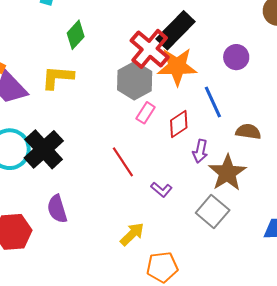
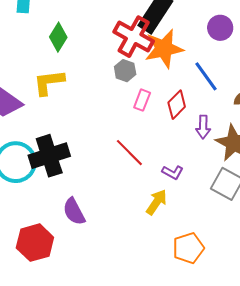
gray hexagon: (135, 81) -> (125, 71), size x0.6
black cross: (44, 149) -> (49, 156), turned 36
yellow arrow: (132, 234) -> (156, 202), moved

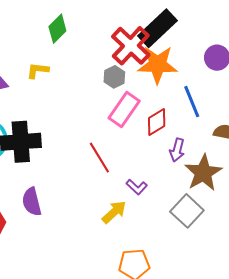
yellow L-shape: (49, 82) -> (38, 70), size x0.7
pink rectangle: (142, 100) -> (124, 109), size x1.6

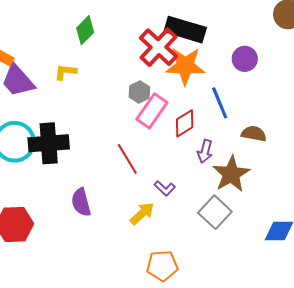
black rectangle: (157, 28) -> (185, 30), turned 60
gray hexagon: (114, 77) -> (139, 92), moved
purple semicircle: (32, 202) -> (81, 202), moved

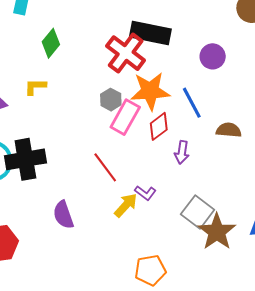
orange star: (185, 66) -> (150, 91), moved
brown star: (231, 174) -> (217, 232), moved
yellow arrow: (142, 213) -> (126, 205), moved

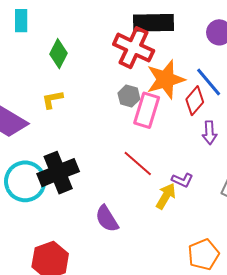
red diamond: (159, 126) -> (195, 101), moved

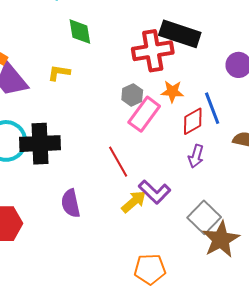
red cross: (134, 48) -> (153, 51), turned 36
green diamond: (58, 54) -> (80, 32), turned -56
orange star: (166, 79) -> (172, 91), size x0.6
purple L-shape: (182, 180) -> (155, 192), size x1.5

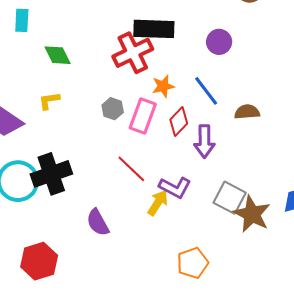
gray hexagon: (132, 95) -> (113, 109), moved
red diamond: (193, 121) -> (179, 122), moved
purple arrow: (196, 156) -> (204, 141), size x1.4

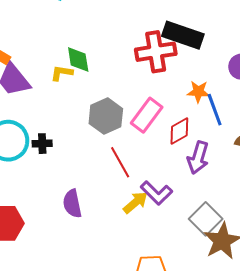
green diamond: (57, 55) -> (78, 59), moved
orange star: (163, 86) -> (198, 92), moved
gray hexagon: (113, 109) -> (106, 116), moved, size x1.6
black cross: (51, 174) -> (42, 144), size x0.5

